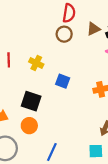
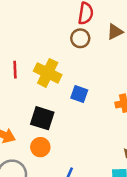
yellow cross: (36, 63) -> (48, 73), size x1.5

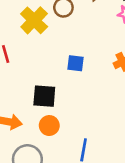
yellow cross: (48, 73) -> (34, 20), moved, turned 32

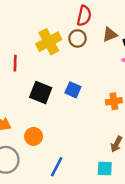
black square: (44, 96) -> (41, 93), moved

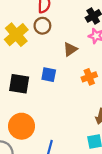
brown triangle: (110, 35) -> (70, 49), moved
orange circle: (34, 136) -> (22, 126), size x1.5

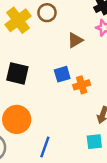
blue square: (49, 75) -> (62, 74), moved, turned -32
orange cross: (89, 77) -> (82, 85), moved

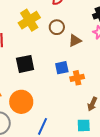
brown circle: (47, 13) -> (57, 27), moved
black square: (17, 73) -> (25, 64), turned -30

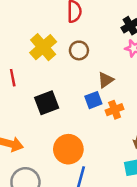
brown triangle: (75, 41) -> (106, 80), moved
orange circle: (21, 102) -> (68, 149), moved

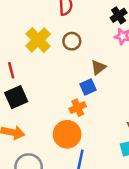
black square: (47, 103) -> (16, 97), moved
orange cross: (115, 110) -> (78, 108), moved

